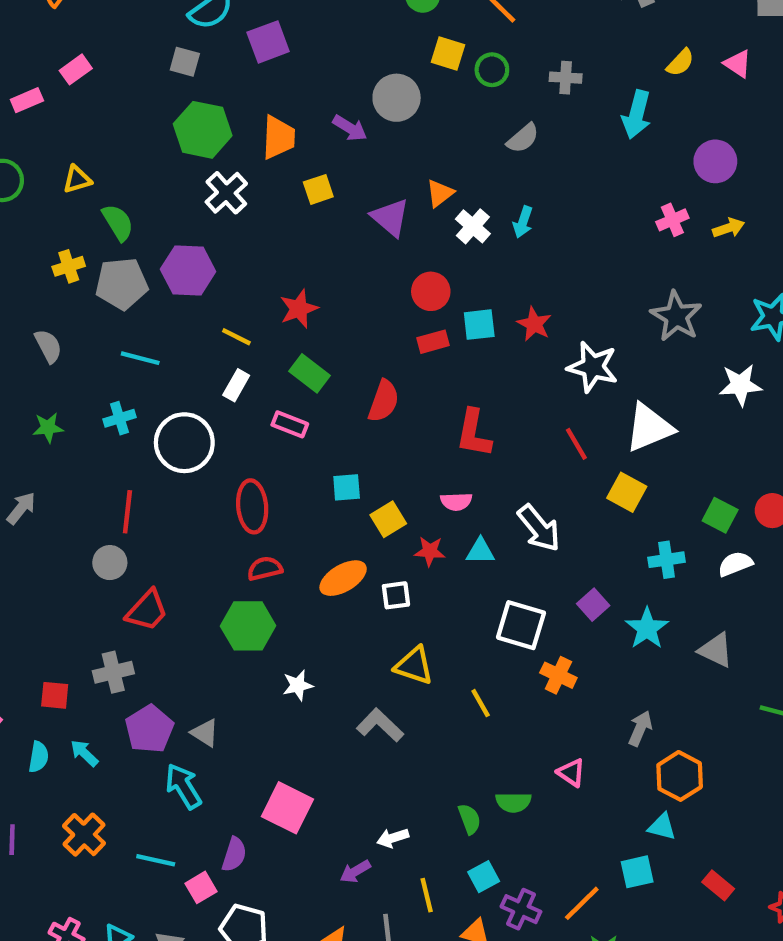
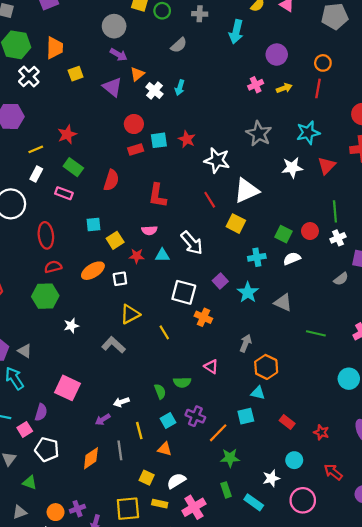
purple arrow: (350, 128) -> (119, 55), moved
yellow line: (236, 337) -> (36, 149), turned -48
yellow triangle: (414, 666) -> (130, 314), turned -45
purple cross: (521, 909) -> (195, 416), moved

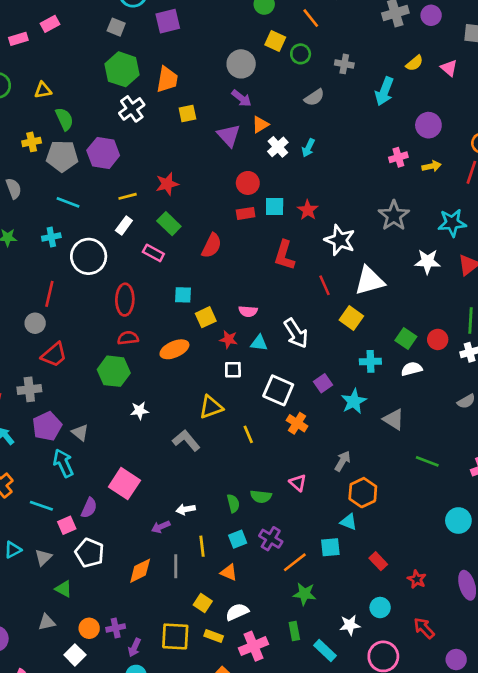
red L-shape: (157, 195) -> (284, 255), moved
white square: (120, 279) -> (233, 370), moved

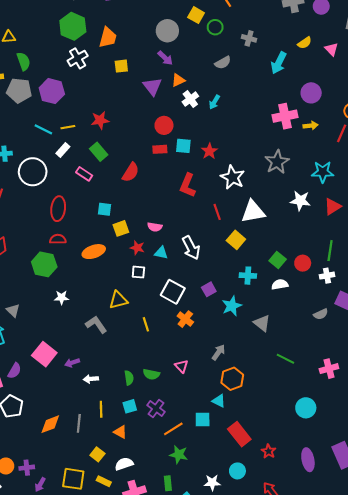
pink cross: (398, 157) -> (285, 116), size x1.6
cyan line: (68, 202) -> (43, 129), moved
purple arrow: (161, 527) -> (72, 363), moved
red rectangle: (378, 561) -> (239, 434), size x1.6

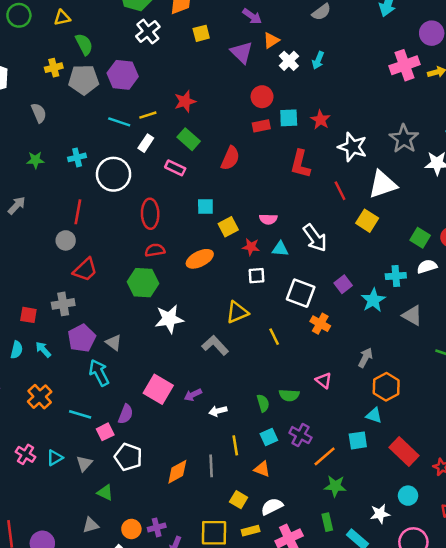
gray star: (277, 162) -> (404, 139), moved
cyan cross: (248, 276) -> (396, 276), moved
white star: (62, 297) -> (169, 319), size x1.6
yellow rectangle: (104, 481) -> (251, 531), turned -32

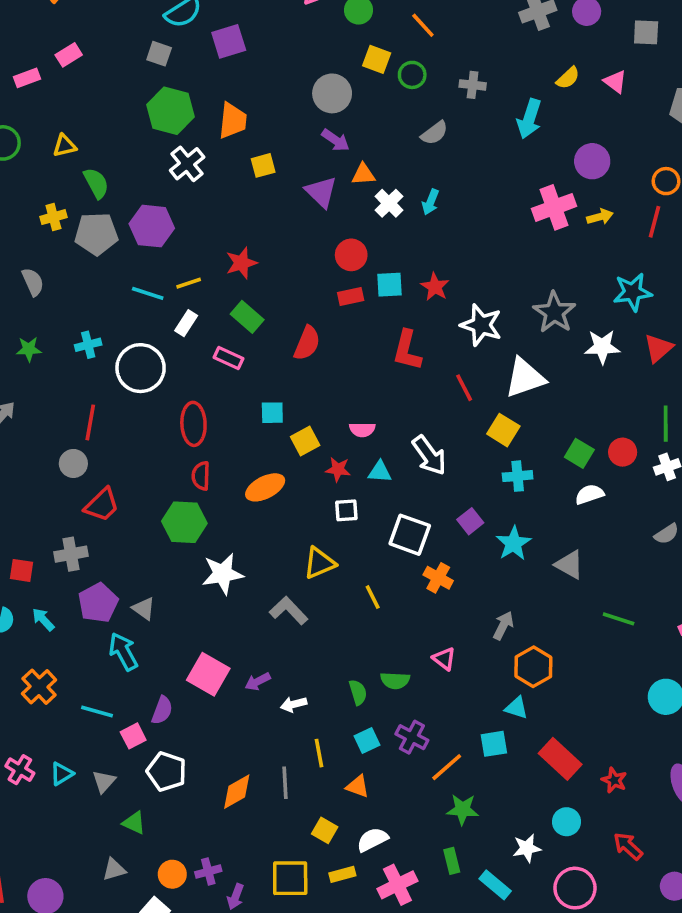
orange triangle: (271, 40) -> (363, 174), turned 30
red semicircle: (155, 250) -> (201, 476), turned -78
cyan cross: (396, 276) -> (518, 476), moved

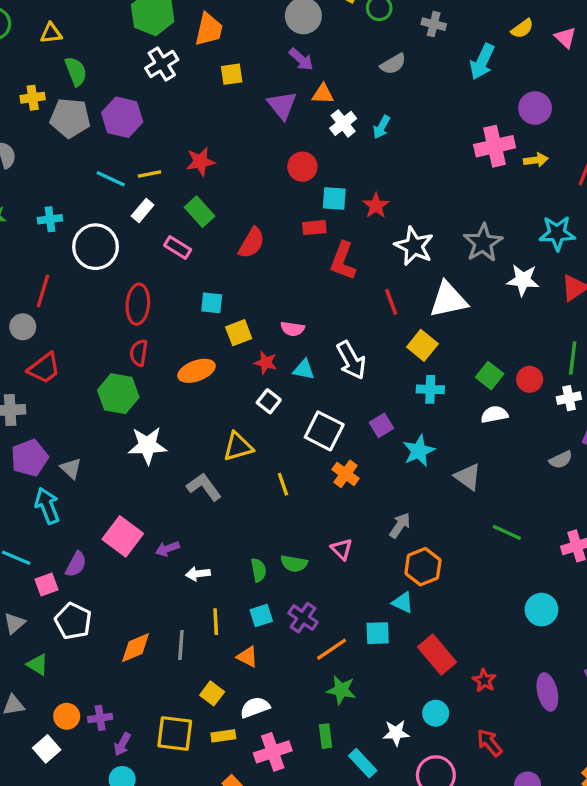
red rectangle: (351, 297) -> (314, 228), moved
white square: (346, 510) -> (269, 401), turned 35

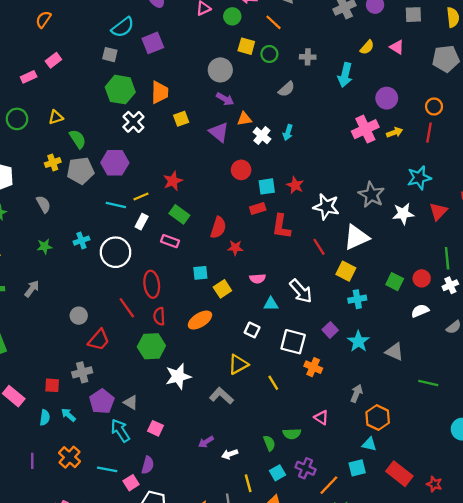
red line: (43, 291) -> (127, 308), moved, turned -40
red star: (266, 363) -> (235, 248), moved
white semicircle: (494, 414) -> (420, 311), moved
pink square: (123, 536) -> (156, 428), moved, size x0.6

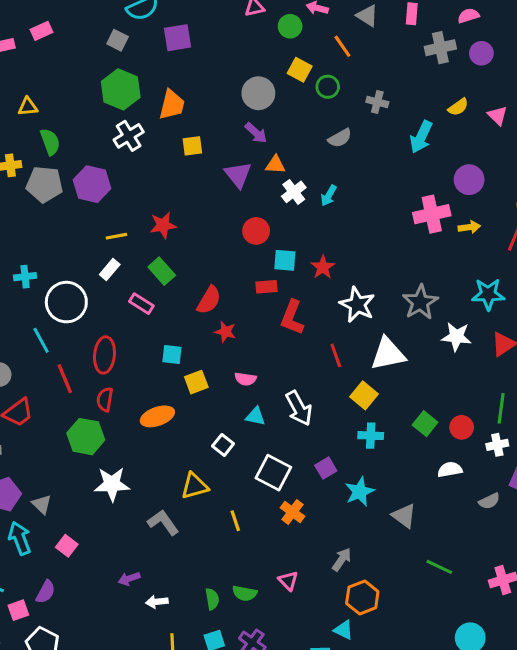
cyan line: (116, 205) -> (41, 340), moved, turned 36

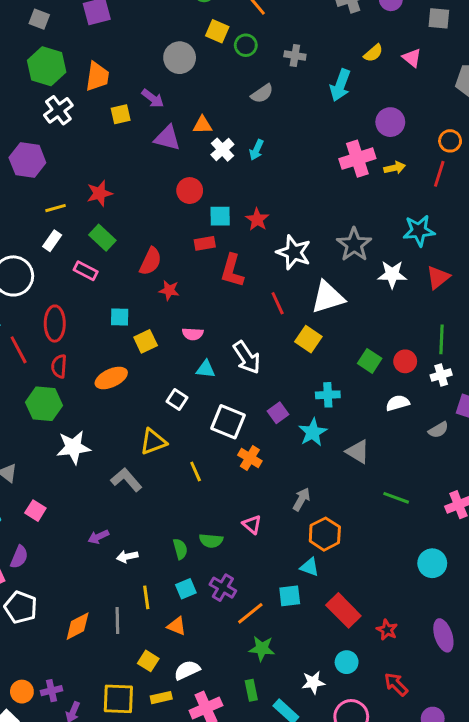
purple arrow: (256, 133) -> (153, 98), moved
purple triangle: (238, 175) -> (167, 138), turned -32
cyan cross: (371, 436) -> (328, 395), moved

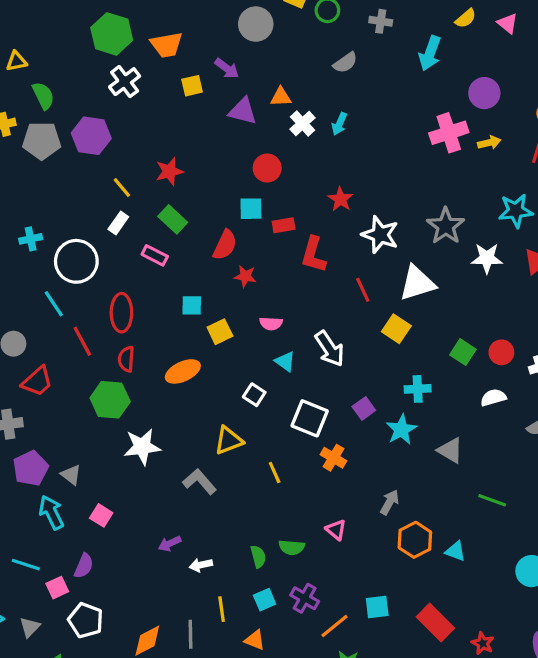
orange trapezoid: (97, 77) -> (167, 45), turned 72
yellow line: (56, 208) -> (122, 188), turned 66
cyan square: (220, 216) -> (251, 209), moved
cyan triangle: (206, 369) -> (285, 361), turned 30
cyan triangle: (310, 567) -> (455, 551), moved

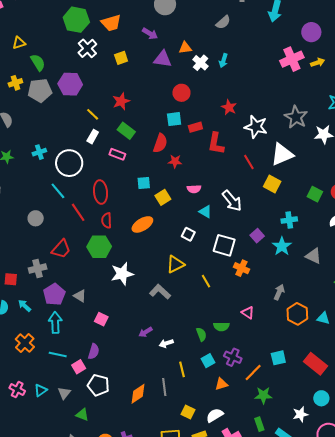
yellow square: (192, 86) -> (121, 58), moved
red trapezoid: (37, 381) -> (61, 249), moved
cyan arrow: (51, 512) -> (55, 323), moved, turned 30
orange triangle: (255, 640) -> (221, 384), moved, turned -32

